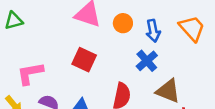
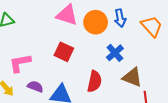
orange circle: (123, 23) -> (96, 22), size x1.5
blue arrow: (153, 31) -> (120, 18), moved

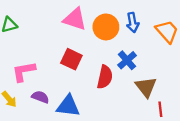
brown triangle: (132, 77) -> (146, 87), turned 30
red semicircle: (95, 81) -> (105, 77), moved

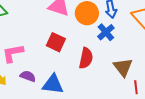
blue cross: (127, 60) -> (106, 32), moved

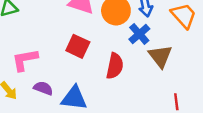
brown triangle: (123, 67) -> (160, 56), moved

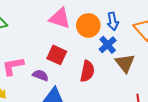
purple semicircle: (43, 88) -> (40, 75), moved

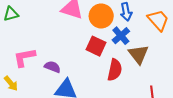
red square: (57, 55) -> (96, 46), moved
red semicircle: (87, 71) -> (115, 70), moved

